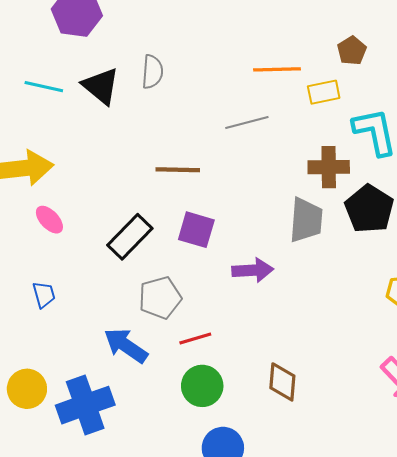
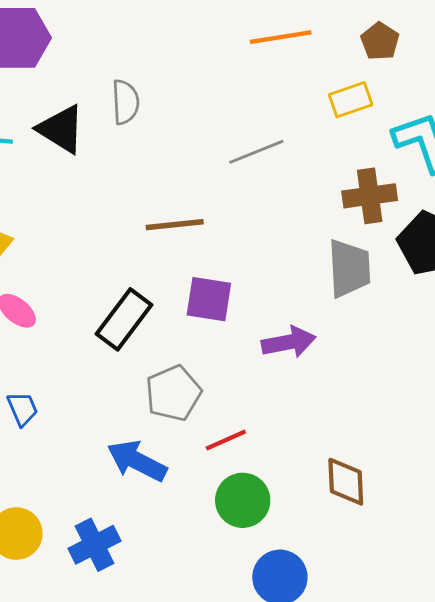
orange line: (277, 69) -> (281, 37), moved
blue cross: (85, 405) -> (94, 545), size x0.7

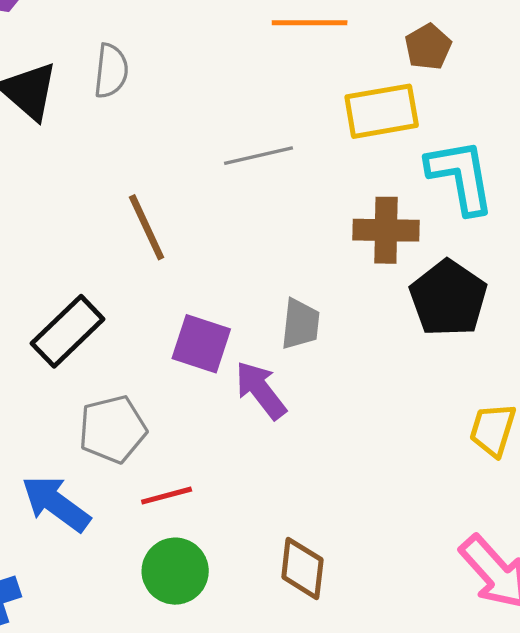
yellow rectangle: (351, 100) -> (382, 111), size x1.4
brown line: (175, 225) -> (147, 227), turned 62
gray trapezoid: (349, 268) -> (300, 324), moved, size x0.7
purple square: (209, 299) -> (201, 344), moved
purple arrow: (289, 342) -> (261, 390), turned -126

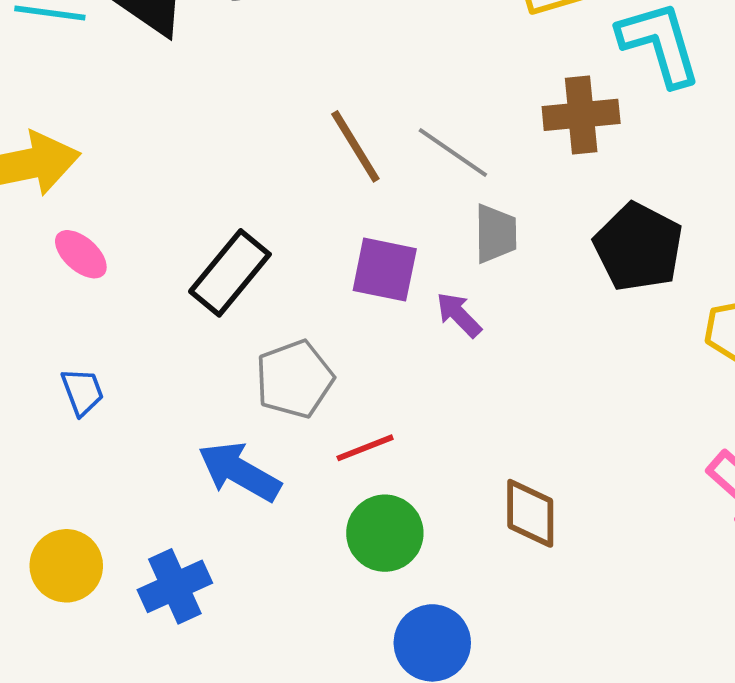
gray line: (258, 156) -> (453, 153), moved, turned 54
brown line: (147, 227) -> (355, 146), moved
black pentagon: (448, 298) -> (638, 247), moved
purple arrow: (261, 390) -> (459, 315), size x0.7

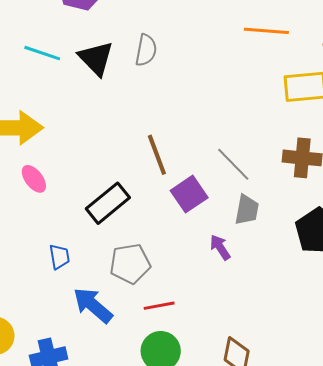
brown line: (355, 146) -> (157, 155), moved
purple square: (385, 270) -> (189, 194), moved, turned 33
blue trapezoid: (82, 392) -> (59, 257), moved

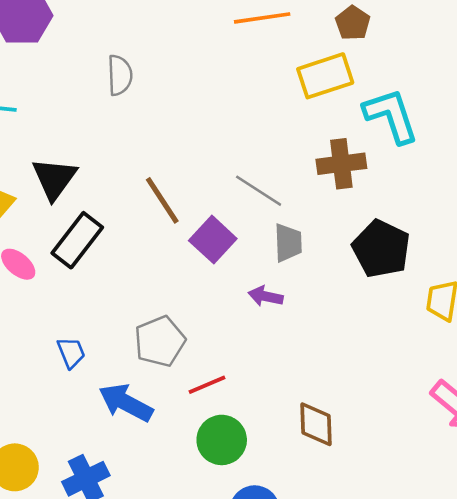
black triangle: (96, 58) -> (54, 179), moved, turned 33
black rectangle: (108, 203) -> (77, 240), moved
purple arrow: (220, 247) -> (266, 296), turned -32

